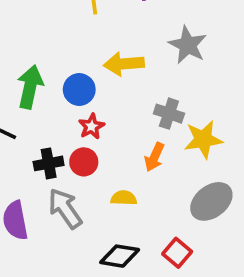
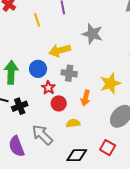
gray cross: (169, 114) -> (69, 73), moved
red circle: (84, 162) -> (59, 103), moved
black cross: (49, 163) -> (20, 106), moved

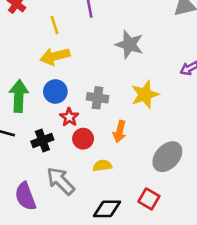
yellow arrow: (60, 50) -> (55, 56), moved
yellow star: (110, 83) -> (145, 95), moved
black cross: (20, 106) -> (42, 141), moved

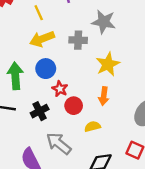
yellow star: (145, 95) -> (108, 64), moved
gray cross: (97, 98) -> (78, 40), moved

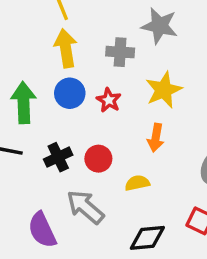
yellow arrow: (42, 39) -> (66, 48), turned 100
red star: (60, 89) -> (109, 100), moved
red circle: (74, 106) -> (98, 159), moved

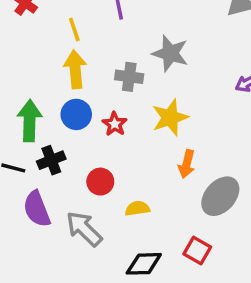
orange arrow: (156, 138) -> (187, 164), moved
black cross: (58, 157) -> (51, 160), moved
purple semicircle: (42, 230) -> (37, 209), moved

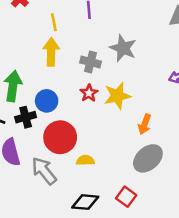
blue circle: (76, 114) -> (47, 101), moved
red star: (115, 124) -> (89, 93), moved
orange arrow: (187, 164) -> (145, 124), moved
red circle: (100, 182) -> (60, 137), size x1.6

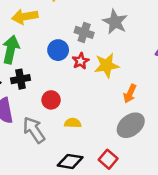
yellow arrow: (51, 52) -> (25, 17), moved, turned -105
blue circle: (47, 101) -> (58, 50), moved
red circle: (60, 137) -> (51, 100), size x0.6

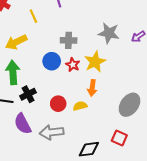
gray star: (115, 22) -> (109, 33), moved
orange arrow: (130, 94) -> (92, 88), moved
yellow semicircle: (73, 123) -> (80, 106), moved
gray arrow: (34, 130) -> (52, 132), turned -45

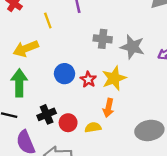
gray cross: (69, 40) -> (103, 39), moved
black cross: (28, 94) -> (47, 114), moved
gray ellipse: (129, 105) -> (149, 130), turned 40

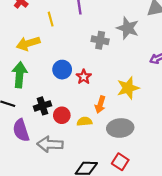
gray star: (132, 47) -> (128, 28), moved
yellow star: (114, 78) -> (128, 88), moved
gray ellipse: (149, 130) -> (120, 128), moved

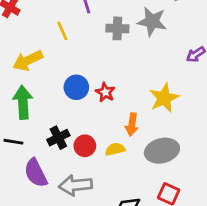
yellow line: (51, 19) -> (62, 31), moved
gray cross: (100, 40) -> (117, 28), moved

